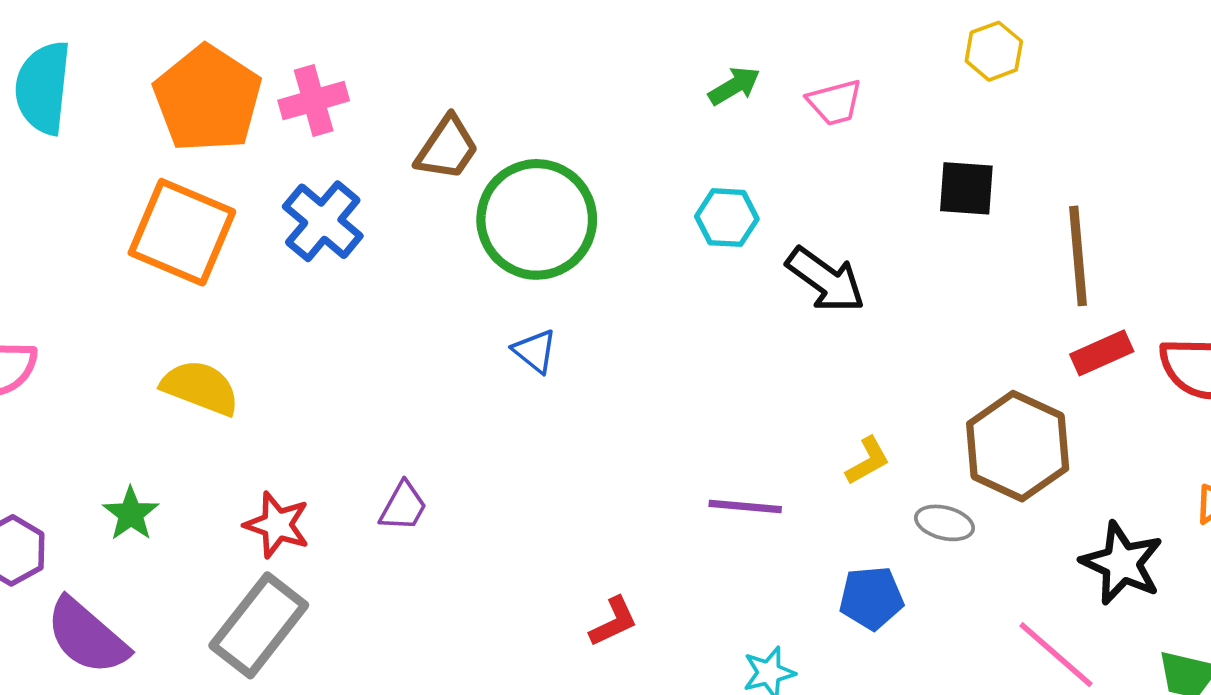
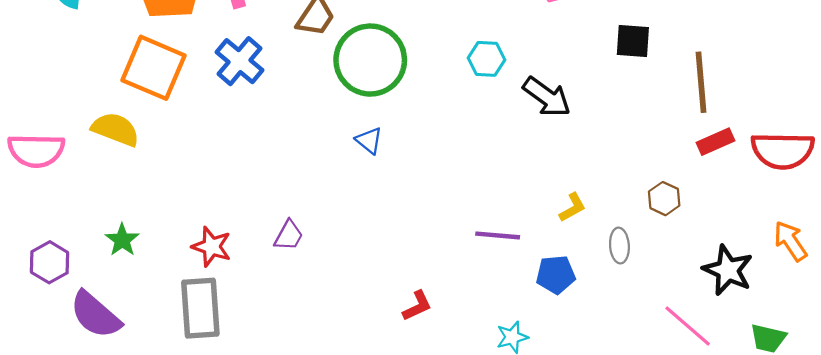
yellow semicircle: (200, 388) -> (115, 129), moved
brown hexagon: (1018, 446) -> (664, 199), size x0.5
gray ellipse: (944, 523) -> (619, 246), turned 72
blue pentagon: (871, 598) -> (556, 275), moved
gray rectangle: (259, 625) -> (200, 308), turned -42

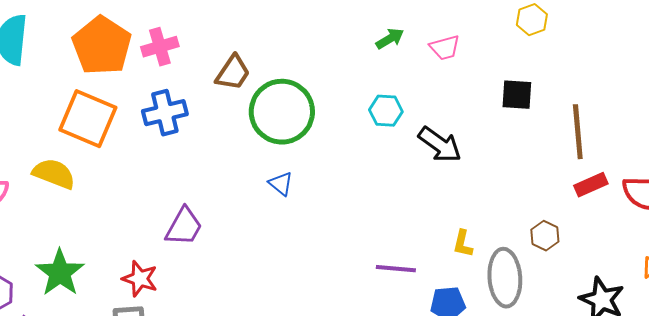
blue cross: (240, 61) -> (165, 113), turned 36
yellow L-shape: (573, 208) -> (463, 244), turned 132
purple trapezoid: (289, 235) -> (184, 227), moved, size x1.4
green star: (122, 240) -> (60, 273), size x1.6
gray ellipse: (619, 246) -> (505, 278), size x1.8

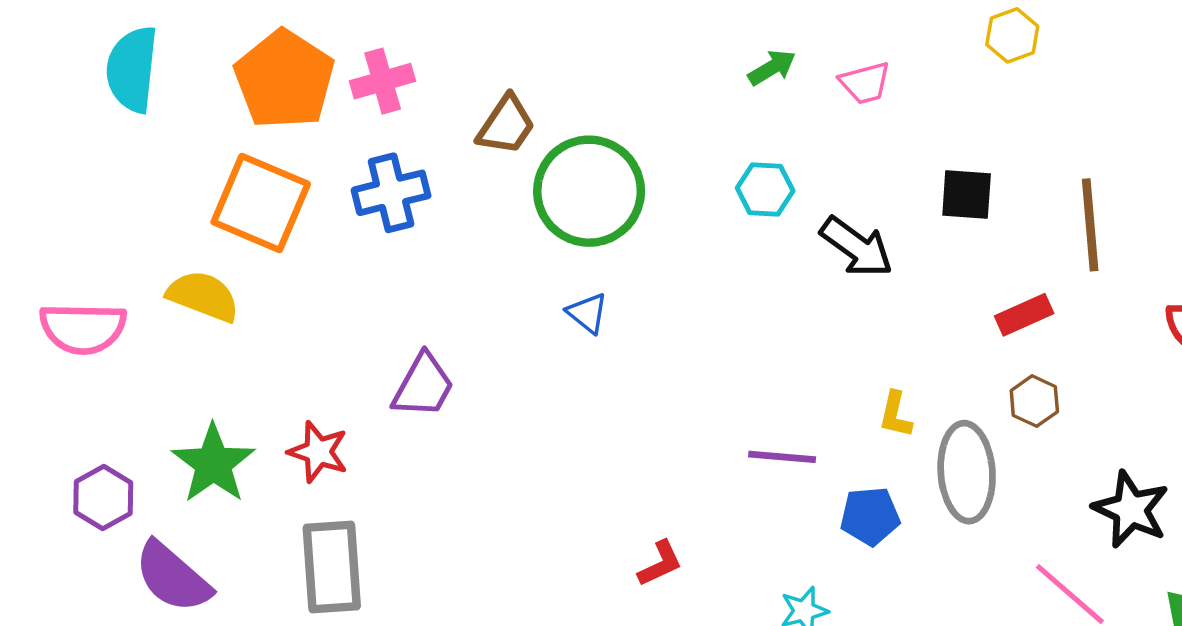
black square: (517, 95) -> (967, 195), moved
red rectangle: (591, 185) -> (1024, 315), moved
red star: (140, 279) -> (318, 452), moved

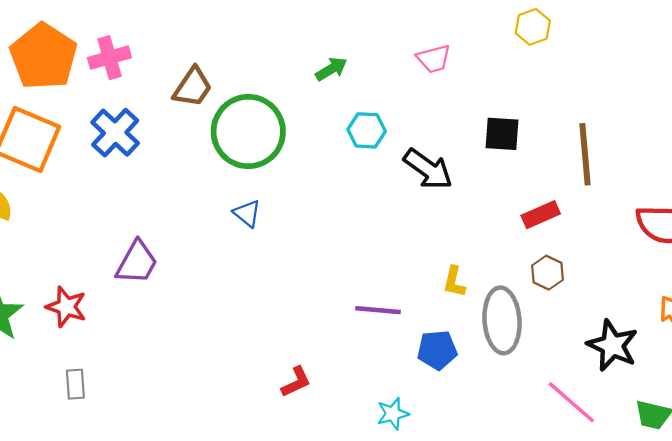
green arrow: (772, 68) -> (331, 69), moved
blue cross: (391, 193) -> (115, 133), turned -33
gray rectangle: (332, 567) -> (75, 384), size x0.5

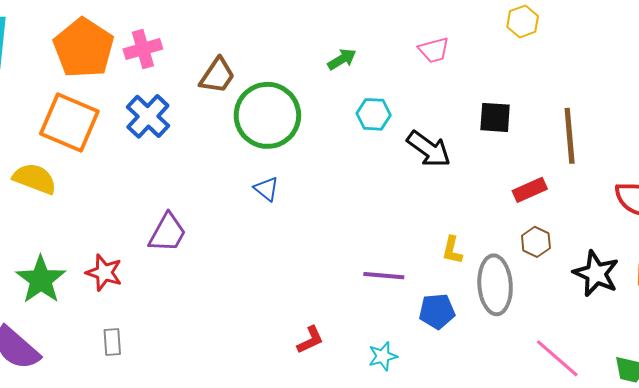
black star: (612, 345) -> (596, 274), moved
cyan star: (393, 414) -> (383, 356), moved

